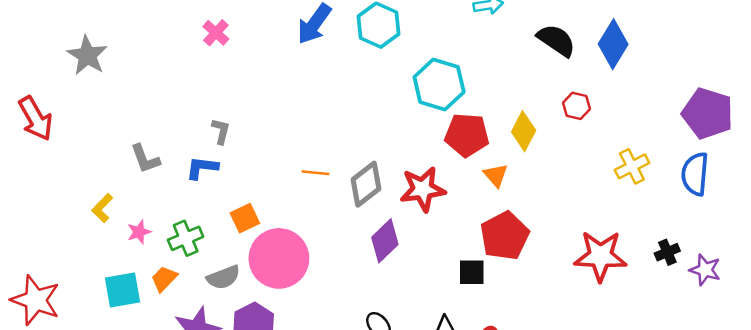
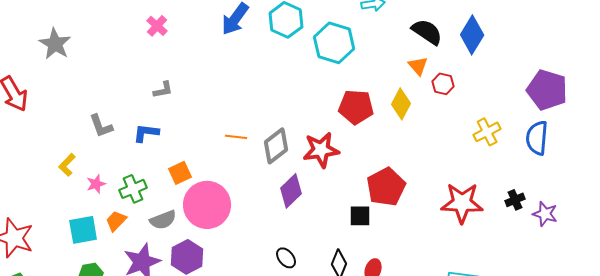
cyan hexagon: (439, 84) -> (334, 43), moved
gray L-shape: (221, 131) -> (163, 90), moved, turned 65
orange triangle: (496, 175) -> (418, 66), moved

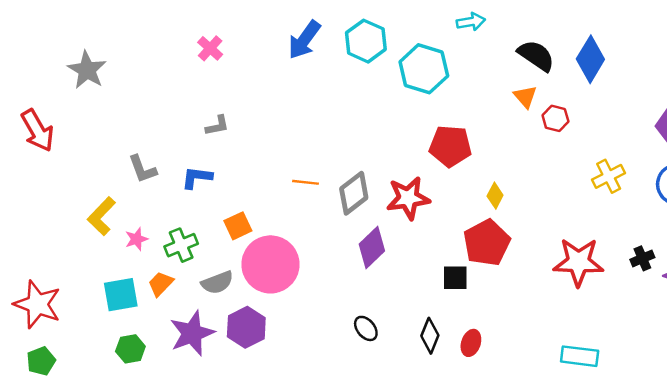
yellow diamond: (401, 104) -> (495, 196), moved, size x0.7
yellow L-shape: (67, 165) -> (101, 216), size x1.4

